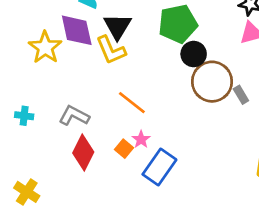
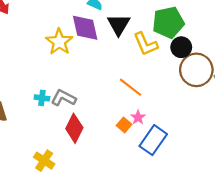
yellow L-shape: (111, 50) -> (146, 44), moved
gray L-shape: (74, 116) -> (64, 98), moved
red diamond: (83, 153) -> (74, 128), moved

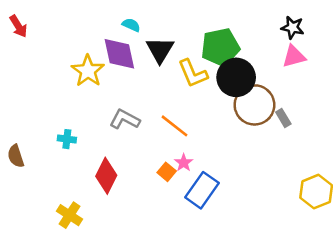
black circle: (181, 47) -> (236, 77), size x1.5
gray L-shape: (64, 98) -> (125, 119), moved

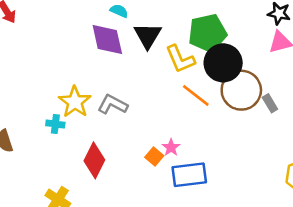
yellow star: (88, 71) -> (75, 102), moved
orange line: (174, 126) -> (196, 95), moved
blue rectangle: (202, 190) -> (189, 175), turned 48

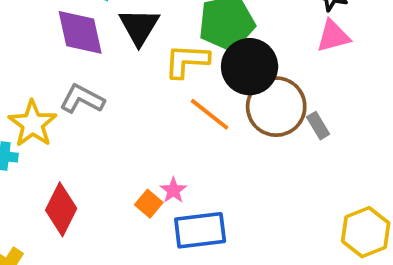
yellow L-shape: (180, 59) -> (187, 61), turned 116
gray L-shape: (113, 105) -> (82, 99), moved

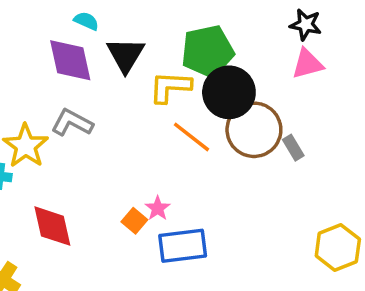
red diamond: (61, 209) -> (52, 226), turned -39

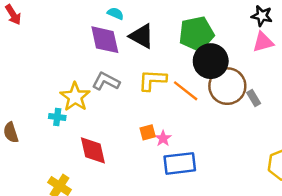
black triangle: (126, 55) -> (142, 36), turned -32
yellow L-shape: (170, 87) -> (152, 80), moved
orange square: (134, 221) -> (148, 132), moved, turned 35

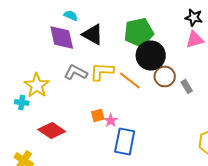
gray L-shape: (106, 81) -> (76, 72), moved
brown circle: (227, 86) -> (165, 76), size x0.7
red diamond: (93, 150) -> (52, 130), turned -44
blue rectangle: (180, 163) -> (125, 141), turned -72

